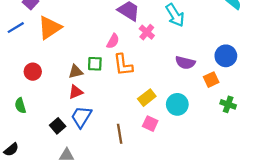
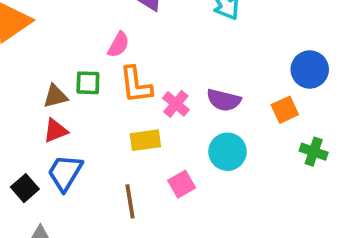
pink cross: (147, 32) -> (176, 104), moved
purple semicircle: (185, 63) -> (224, 100), moved
yellow rectangle: (147, 98) -> (145, 140), moved, turned 30
pink square: (150, 124) -> (182, 184), turned 35

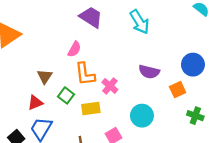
green square: (88, 83) -> (66, 95), moved, turned 35
brown triangle: (55, 96) -> (45, 76), moved, turned -42
purple semicircle: (224, 100) -> (149, 72), moved

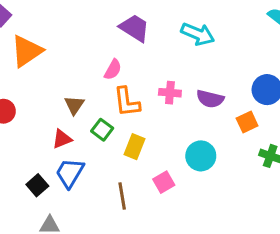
cyan arrow: (140, 22) -> (198, 34), turned -35
pink cross: (110, 86) -> (170, 93), moved, turned -35
yellow rectangle: (91, 108) -> (134, 147), turned -60

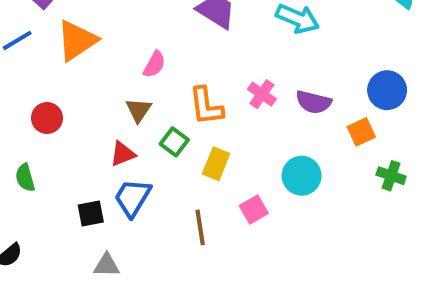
pink semicircle: (113, 70) -> (154, 64), moved
pink cross: (170, 93) -> (262, 94), turned 30
black square: (37, 185) -> (91, 213), turned 30

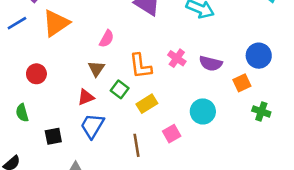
yellow rectangle: (216, 164) -> (147, 104), turned 36
black square: (91, 213) -> (53, 136), moved

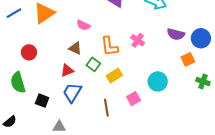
pink semicircle: (107, 39) -> (83, 25), turned 88
purple semicircle: (211, 63) -> (176, 34), moved
brown triangle: (96, 69) -> (75, 48), turned -40
green semicircle: (22, 113) -> (18, 82), size x1.5
black square: (53, 136) -> (42, 101), turned 32

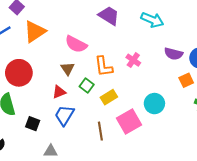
pink semicircle: (83, 25) -> (76, 44), size x1.5
brown triangle: (75, 48) -> (68, 69), turned 32
red circle: (29, 52) -> (19, 73), size x1.6
pink square: (134, 99) -> (129, 122), size x1.6

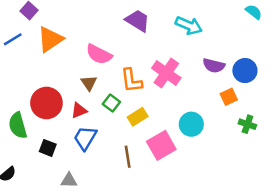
pink cross: (133, 60) -> (166, 73), size x1.6
red circle: (19, 73) -> (46, 103), moved

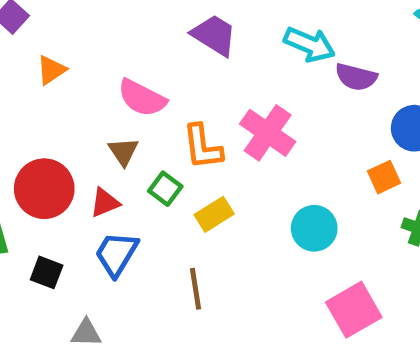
orange triangle: (50, 39) -> (51, 70), size x0.6
purple semicircle: (214, 66) -> (356, 77), moved
pink square: (161, 145) -> (354, 310), moved

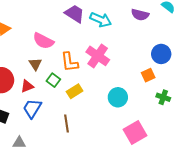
cyan arrow: (310, 44) -> (101, 20), moved
purple semicircle: (356, 77) -> (140, 15), moved

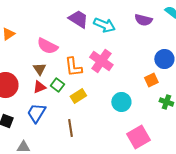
red triangle: (27, 86) -> (39, 87), moved

